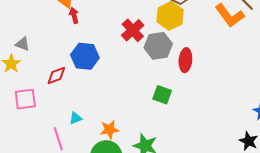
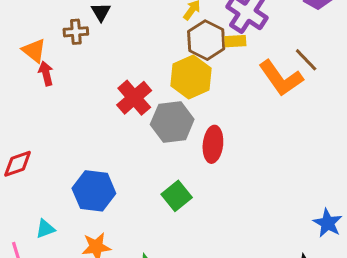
blue hexagon: (85, 56) -> (94, 191), moved
green square: (162, 95) -> (177, 196), turned 30

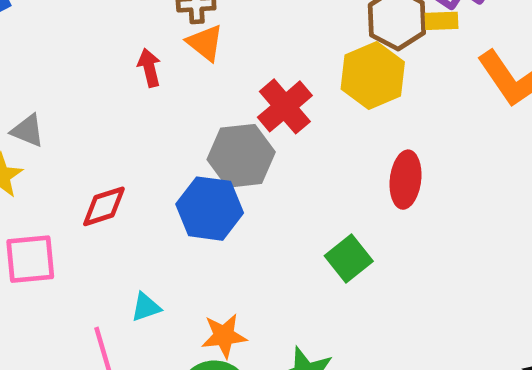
orange triangle: (34, 51) -> (205, 43), moved
gray hexagon: (172, 122) -> (241, 156), moved
blue hexagon: (94, 191) -> (210, 209), moved

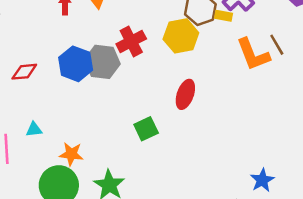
blue hexagon: (210, 209) -> (76, 64), moved

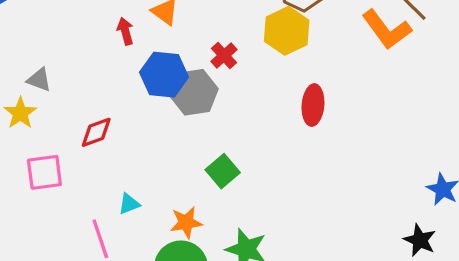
red cross: (131, 41) -> (224, 55), size x0.7
blue hexagon: (76, 64) -> (164, 75), moved
green square: (146, 129) -> (223, 171), moved

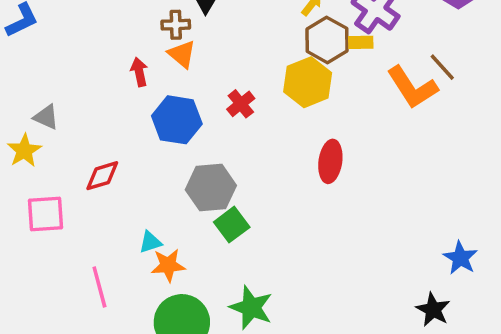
gray hexagon: (194, 92) -> (211, 188), moved
cyan triangle: (129, 204) -> (150, 242), moved
orange star: (186, 222) -> (168, 265), moved

